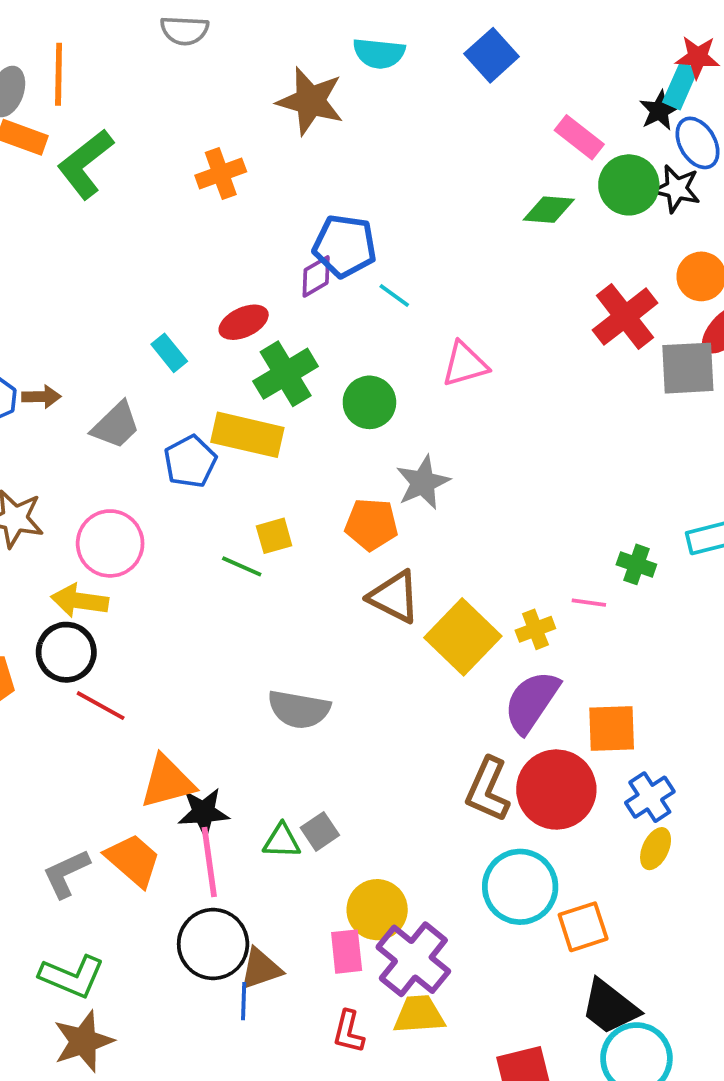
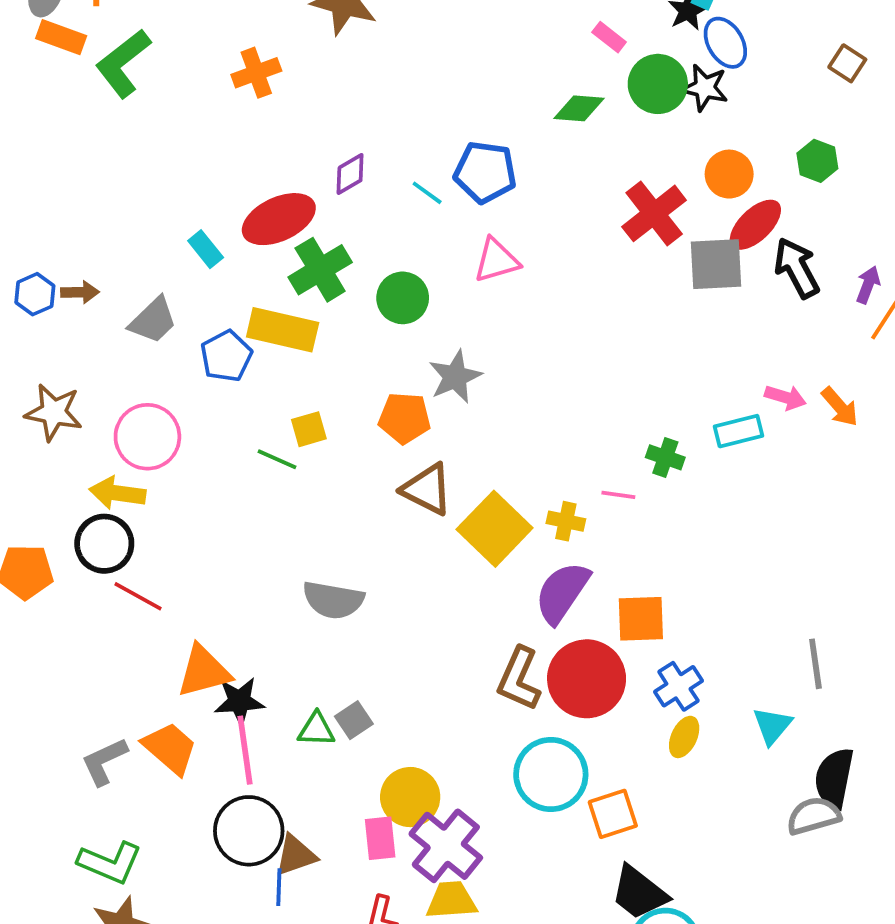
pink rectangle: (579, 137) -> (609, 37), size x0.7
blue pentagon: (345, 246) -> (485, 172), moved
red ellipse: (244, 322) -> (279, 219), size x1.5
yellow cross: (535, 629) -> (566, 521), turned 33

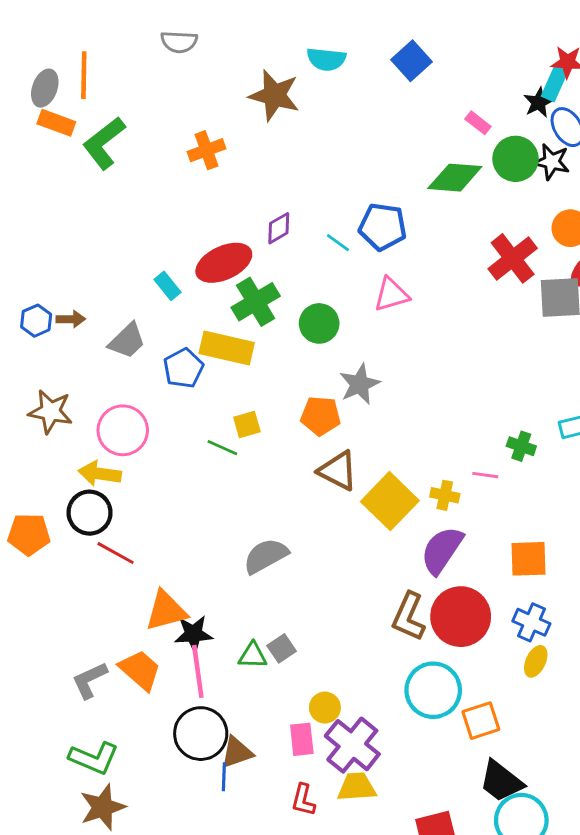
green diamond: (579, 108) -> (455, 178), size x1.4
gray semicircle: (333, 600) -> (266, 556), turned 141
orange square: (641, 619) -> (529, 559), moved
blue cross: (678, 686) -> (531, 622), turned -33
yellow circle: (410, 797) -> (325, 708), size x0.7

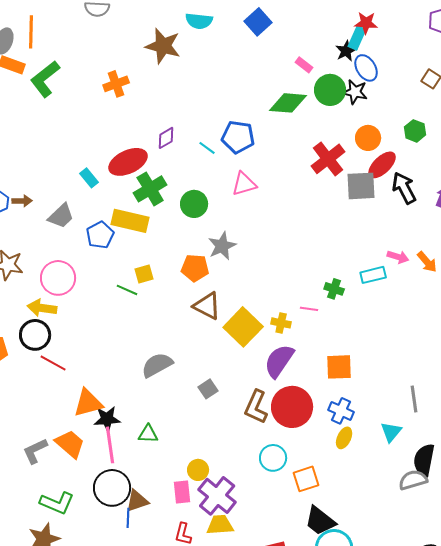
gray square: (282, 648) -> (208, 389), moved
cyan circle: (433, 690) -> (273, 458), size x0.7
green L-shape: (94, 758) -> (57, 503), moved

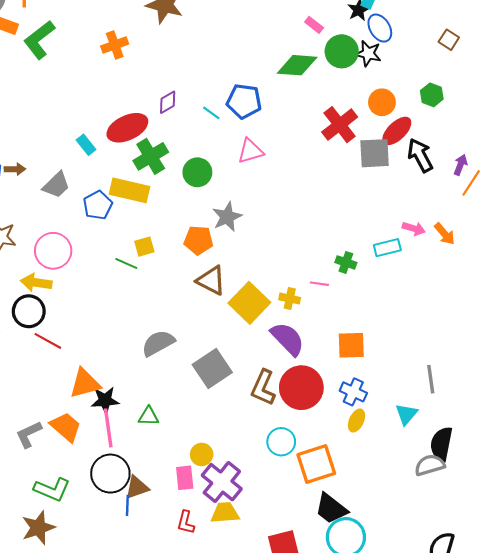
purple semicircle: (279, 361) -> (288, 339), turned 102
gray square: (208, 389) -> (212, 369), size x1.8
orange square: (306, 479) -> (316, 464), size x1.4

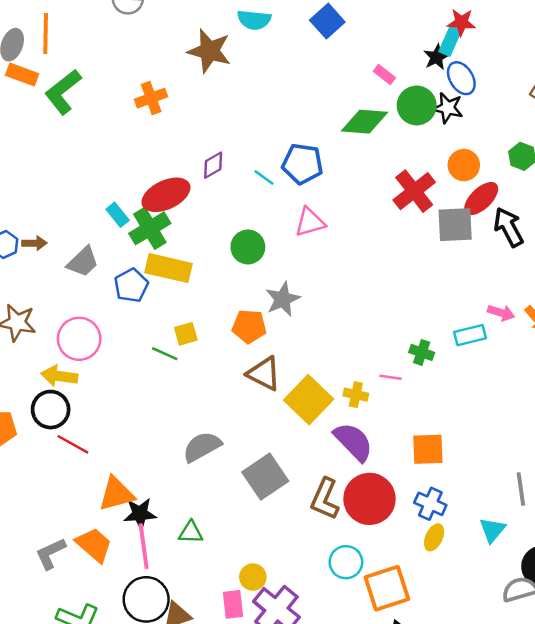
green cross: (151, 156) -> (150, 228), moved

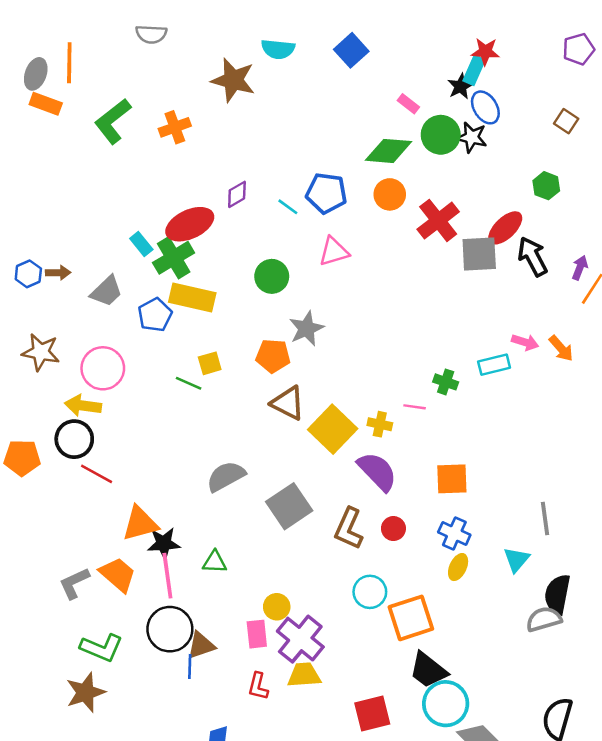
green L-shape: (63, 92) -> (113, 121), moved
orange circle: (464, 165) -> (390, 194), moved
red circle: (369, 499) -> (393, 529), size x0.5

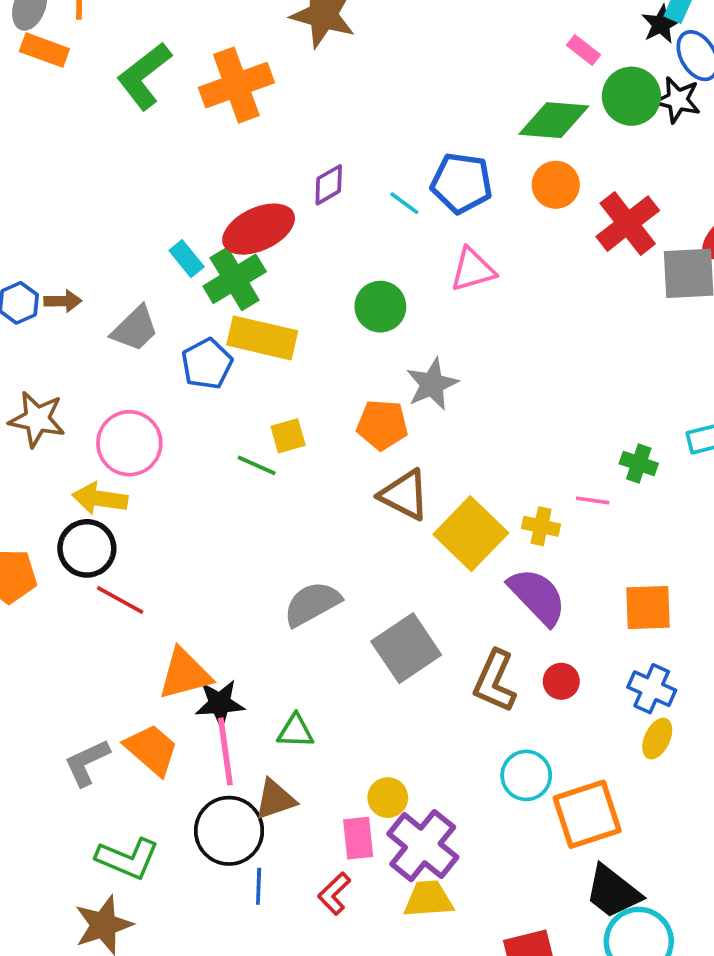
orange cross: (175, 127) -> (236, 85), size x1.5
brown triangle: (201, 645) -> (275, 799), moved
red L-shape: (258, 686) -> (334, 894), moved, turned 32

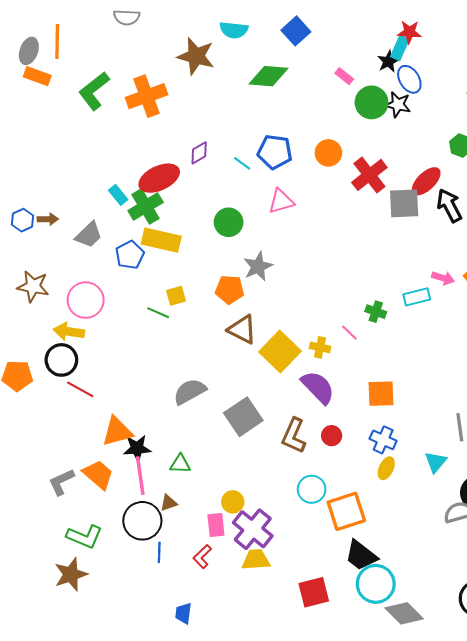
green diamond: (554, 120) -> (269, 76), moved
pink line: (593, 500) -> (349, 333), turned 36
brown triangle: (275, 799) -> (169, 503), size x0.7

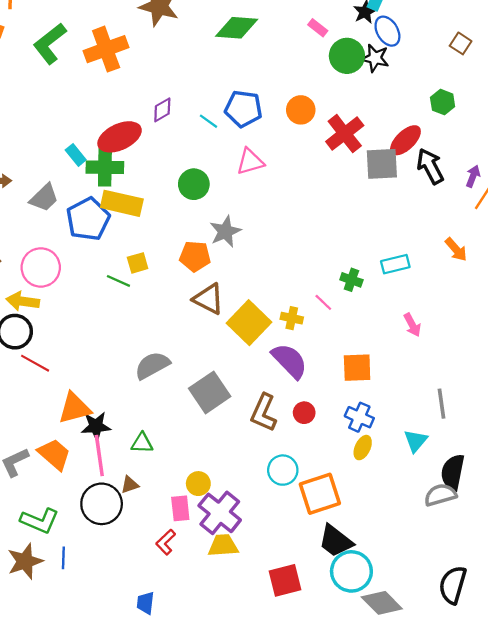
green cross: (146, 206) -> (105, 167), turned 32
blue pentagon: (130, 255) -> (88, 219), size x1.4
pink arrow: (443, 278) -> (412, 325), moved, turned 45
blue line: (159, 552) -> (63, 558), moved

